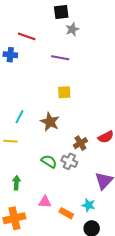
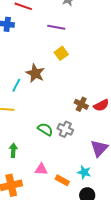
yellow square: (64, 92) -> (61, 53), moved, turned -32
brown star: (50, 122) -> (35, 73), moved
brown cross: (80, 143) -> (81, 104), moved, turned -32

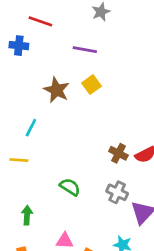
brown star: (35, 73) -> (57, 90), moved
gray cross: (65, 129) -> (117, 192), moved

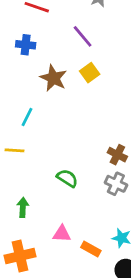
blue cross: (19, 46) -> (26, 45), moved
purple line: (85, 50) -> (83, 36), turned 40
brown cross: (118, 153) -> (117, 155), moved

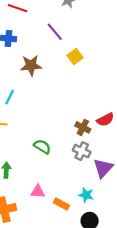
yellow square: (90, 73) -> (75, 57), moved
brown star: (53, 78) -> (31, 66), turned -30

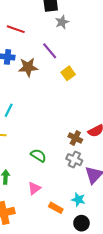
brown star: (31, 66) -> (28, 67), moved
pink triangle: (38, 192) -> (34, 188), moved, turned -40

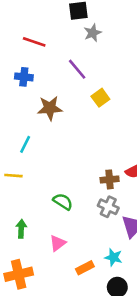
brown star: (28, 67) -> (50, 108), moved
brown cross: (75, 138) -> (110, 179), turned -32
orange rectangle: (56, 208) -> (85, 268), turned -56

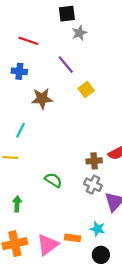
pink triangle: (58, 243) -> (48, 245), moved, size x1.5
orange rectangle: (85, 268) -> (73, 238), turned 35

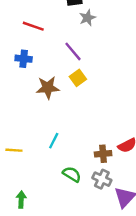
yellow square: (86, 89) -> (78, 78), moved
cyan line: (20, 130) -> (54, 141), moved
green semicircle: (53, 180) -> (72, 174), moved

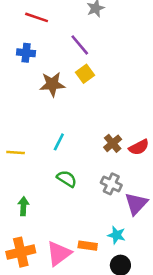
brown cross: (103, 154) -> (113, 143), moved, turned -35
green semicircle: (72, 174) -> (67, 179), moved

